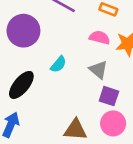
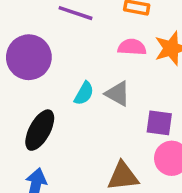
gray triangle: (98, 70) -> (118, 94), moved

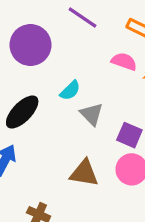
gray triangle: (118, 94) -> (92, 114), moved

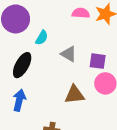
cyan semicircle: (70, 90) -> (42, 38), moved

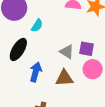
gray triangle: (69, 54) -> (67, 52), moved
blue arrow: (19, 100) -> (36, 72), moved

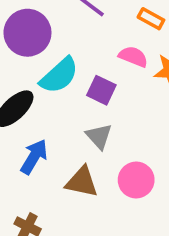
cyan semicircle: (37, 26) -> (59, 75), size x1.6
purple square: (87, 49) -> (101, 90), moved

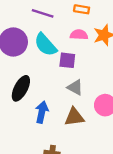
cyan semicircle: (59, 75) -> (45, 45), moved, turned 110

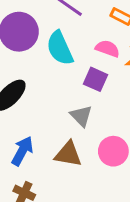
purple square: (67, 60) -> (96, 79), moved
blue arrow: (42, 112) -> (22, 151), moved

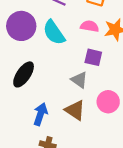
purple square: (96, 79) -> (93, 57), moved
brown triangle: (68, 154) -> (75, 110), turned 35

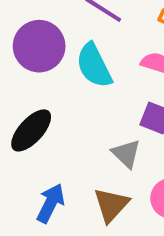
brown triangle: (75, 110) -> (111, 205), turned 30

